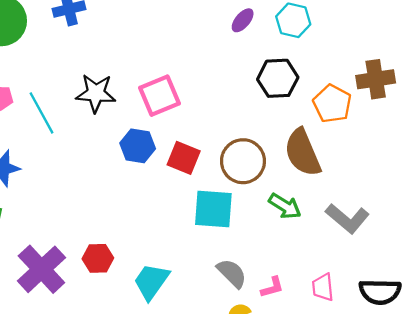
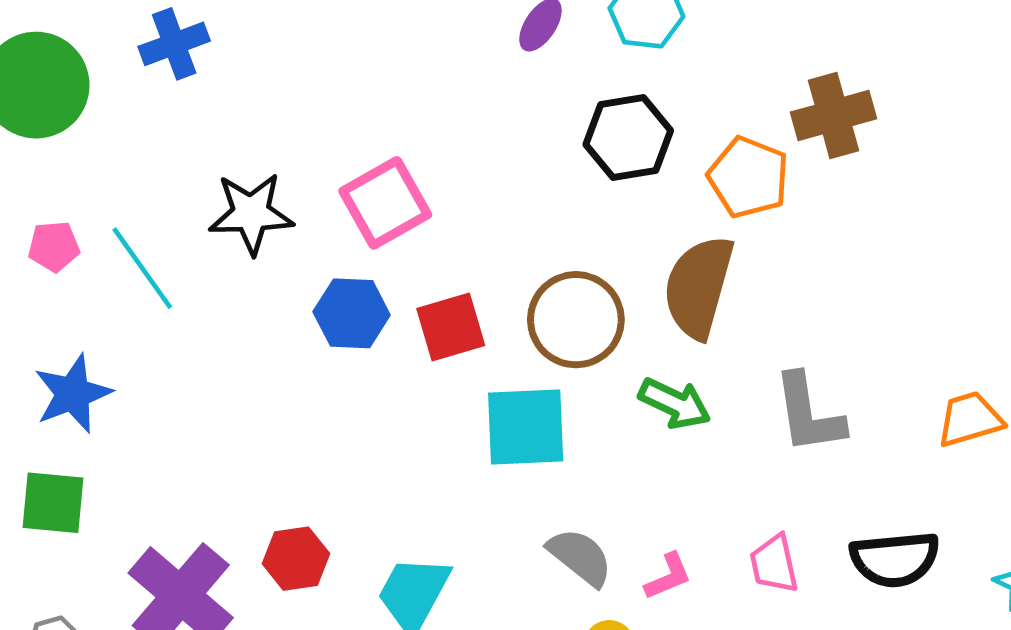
brown semicircle: (303, 153) -> (699, 287), turned 45
red square: (184, 158) -> (451, 327), turned -32
gray L-shape: (347, 218) -> (809, 414), turned 48

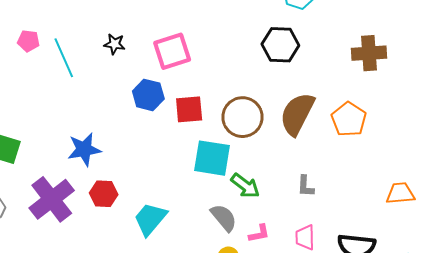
orange pentagon: (749, 177) -> (349, 119), moved
black star: (251, 213) -> (115, 44), size x0.6
blue star: (73, 394) -> (84, 149), moved
green arrow: (675, 403) -> (245, 186), moved
gray L-shape: (809, 414) -> (306, 186), moved, size x0.6

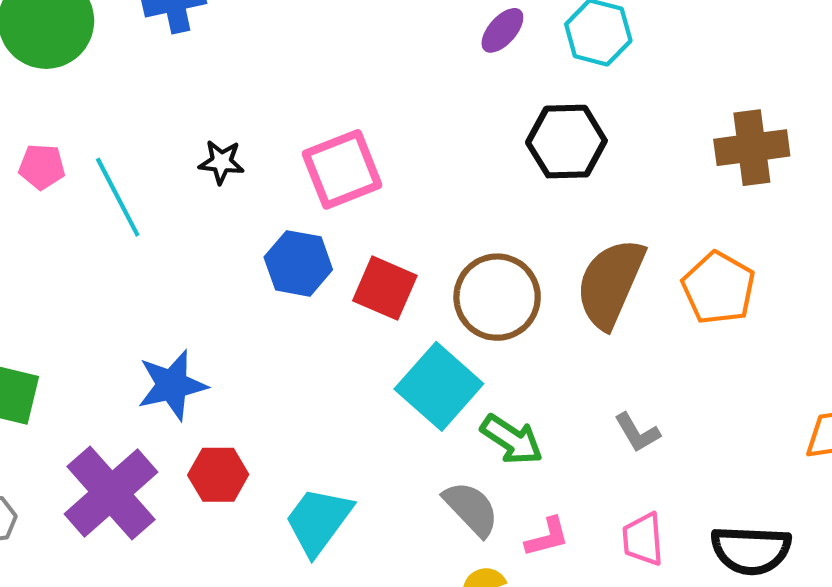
red square: (189, 109) -> (385, 288), turned 32
cyan square: (212, 158) -> (439, 386), turned 36
gray L-shape: (306, 186) -> (637, 433), turned -30

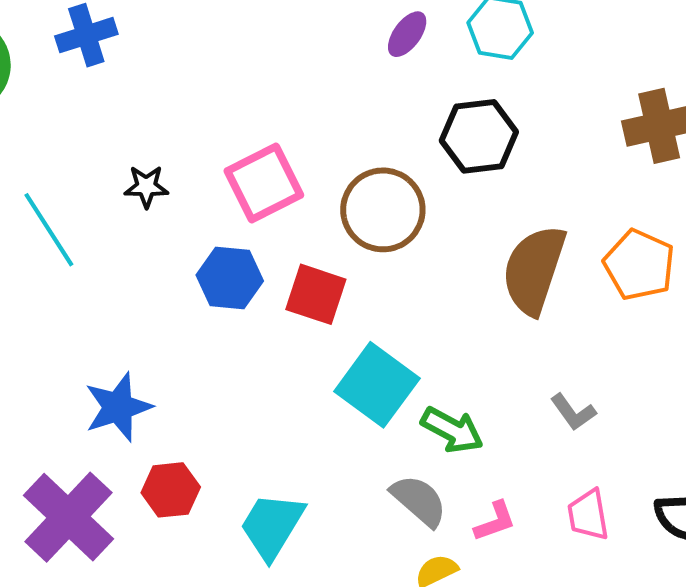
brown circle: (497, 297) -> (383, 210), moved

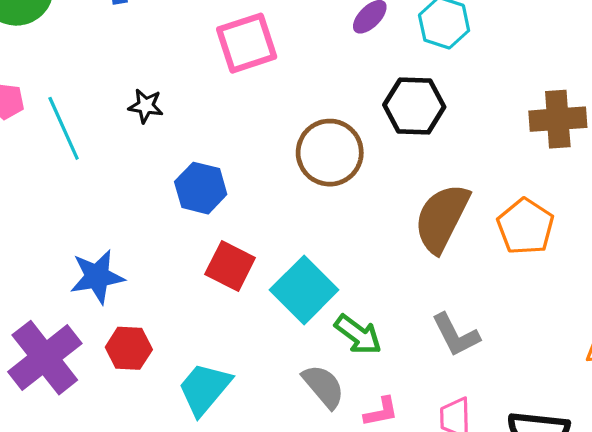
pink square: (264, 183) -> (247, 43), moved
red square: (316, 294) -> (230, 266), moved
gray L-shape: (573, 412) -> (456, 335), size x1.4

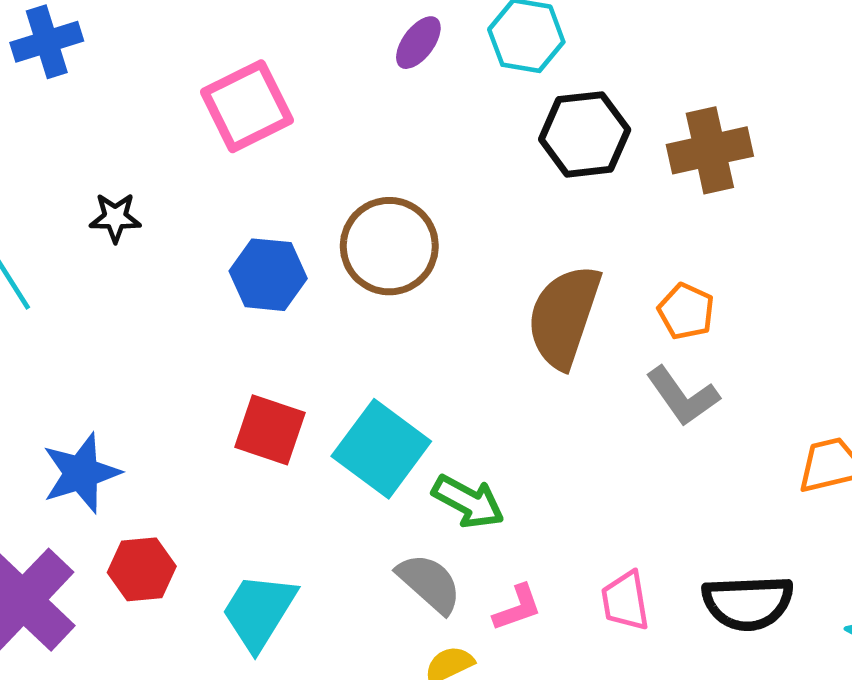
black hexagon: (414, 106) -> (585, 134), moved
blue hexagon: (201, 188) -> (268, 275), moved
orange pentagon: (526, 227) -> (686, 311), size x0.7
gray L-shape: (456, 335) -> (683, 396), moved

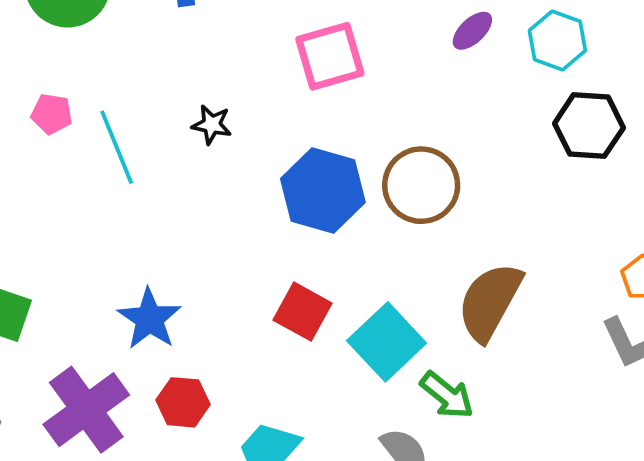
blue hexagon: (268, 275) -> (323, 190), size x1.4
brown semicircle: (564, 316) -> (490, 302), moved
blue star: (81, 473) -> (149, 319), turned -30

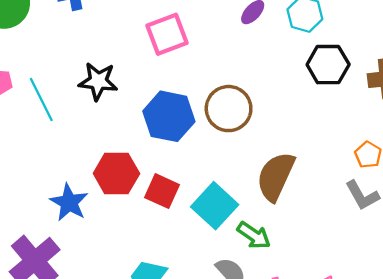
black star: (212, 125) -> (98, 81), size x1.6
red hexagon: (183, 402) -> (116, 173), moved, size x1.4

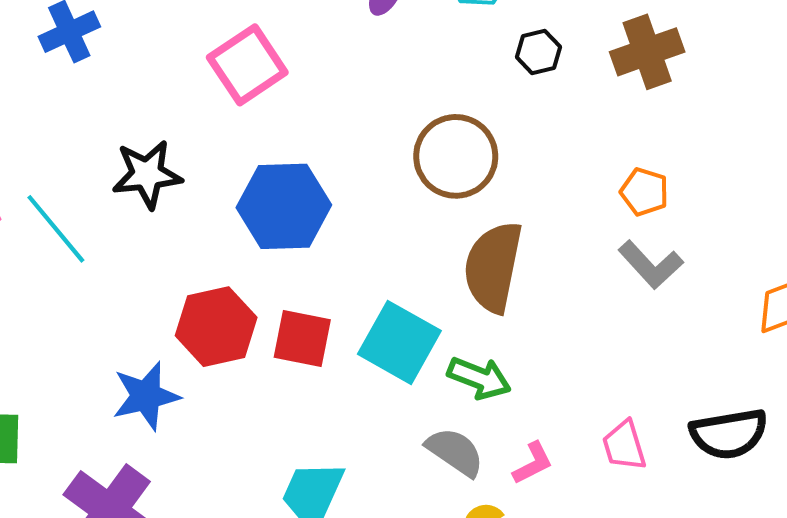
black hexagon: (328, 65) -> (538, 52), size x0.6
brown circle: (229, 109) -> (456, 156), moved
blue star: (69, 202) -> (146, 396), turned -30

